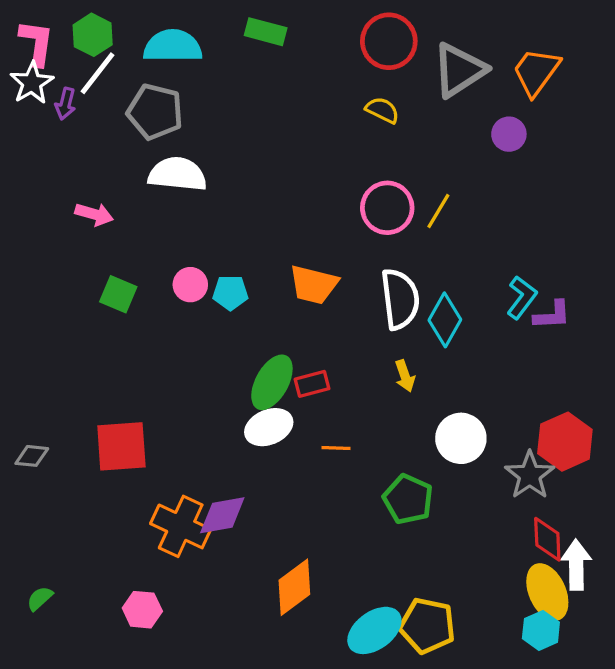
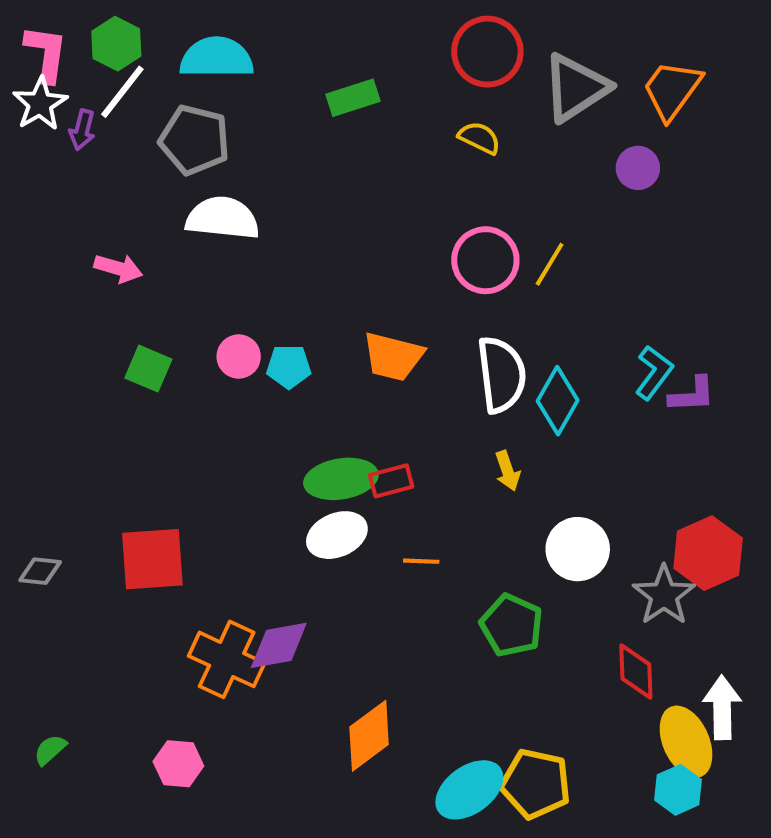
green rectangle: (266, 32) -> (353, 98), moved, turned -33
green ellipse: (272, 382) -> (341, 479), turned 52
red diamond: (547, 539) -> (636, 671), moved

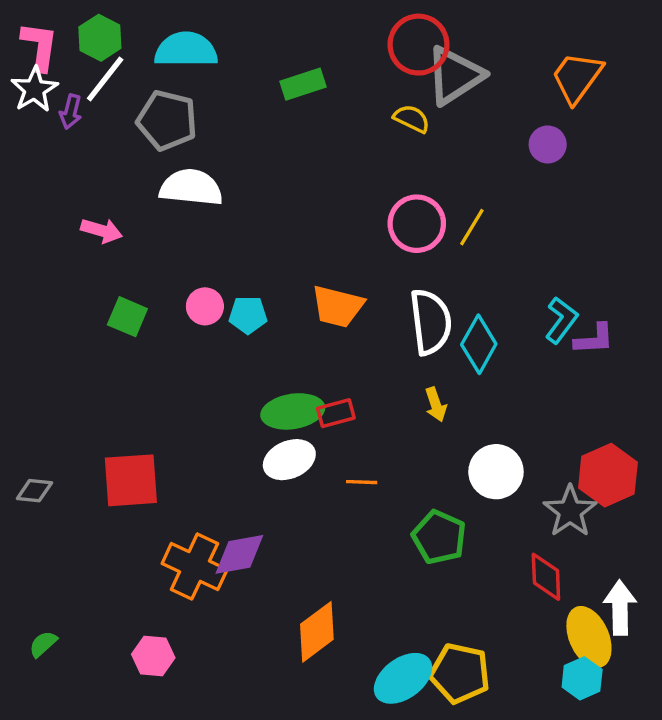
gray triangle: (576, 88) -> (455, 76), moved

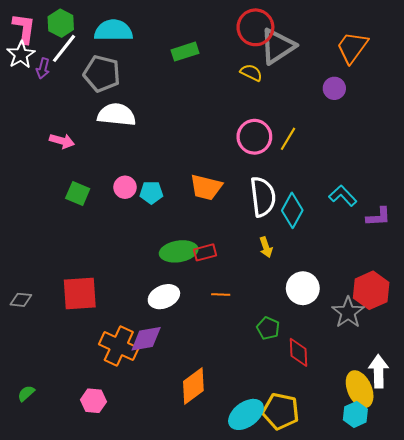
cyan L-shape: (561, 320) -> (343, 196), turned -80
purple L-shape: (594, 339) -> (379, 217), moved
white ellipse: (289, 460) -> (164, 297), moved
green pentagon: (439, 537) -> (268, 328), size x0.7
red diamond: (546, 577) -> (299, 352), moved

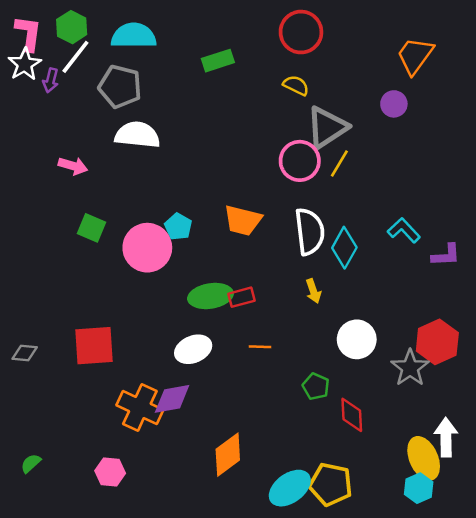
gray triangle: (278, 46) -> (327, 127), moved
pink circle: (125, 187) -> (147, 248), moved, size x1.8
cyan pentagon: (151, 192) -> (178, 227), turned 30

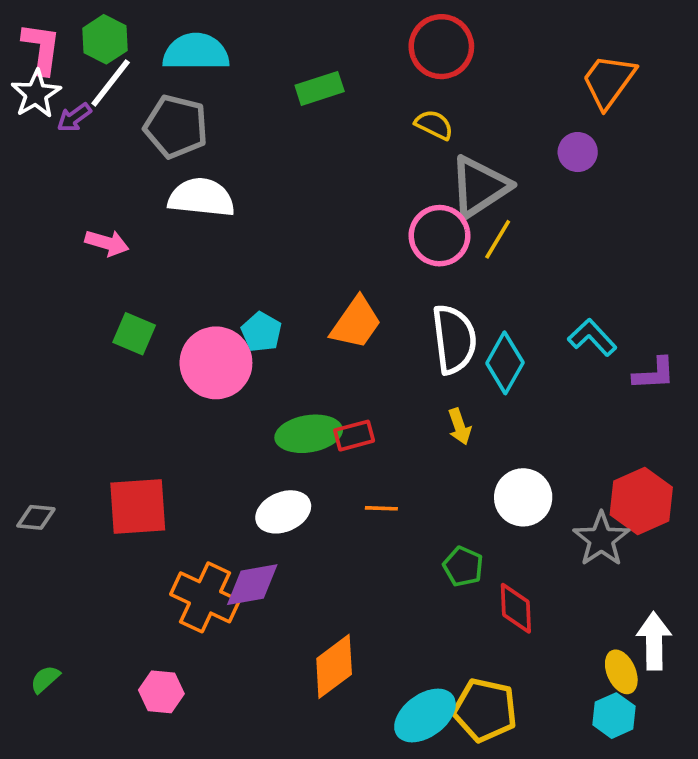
purple arrow: (51, 80) -> (74, 117), turned 40
orange trapezoid: (243, 220) -> (356, 323), turned -69
yellow ellipse: (424, 458) -> (621, 672), size x0.7

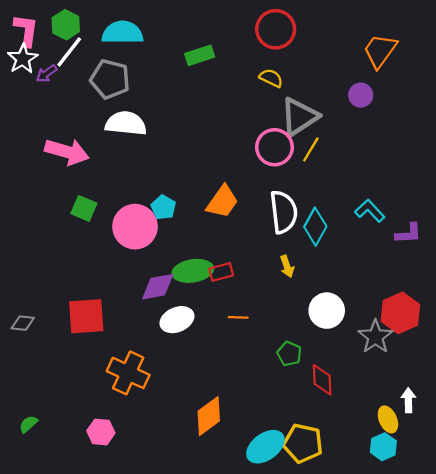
pink arrow: (107, 243) -> (67, 152), size x1.6
purple diamond: (252, 585) -> (158, 287), moved
white arrow: (654, 641) -> (408, 400), size x0.7

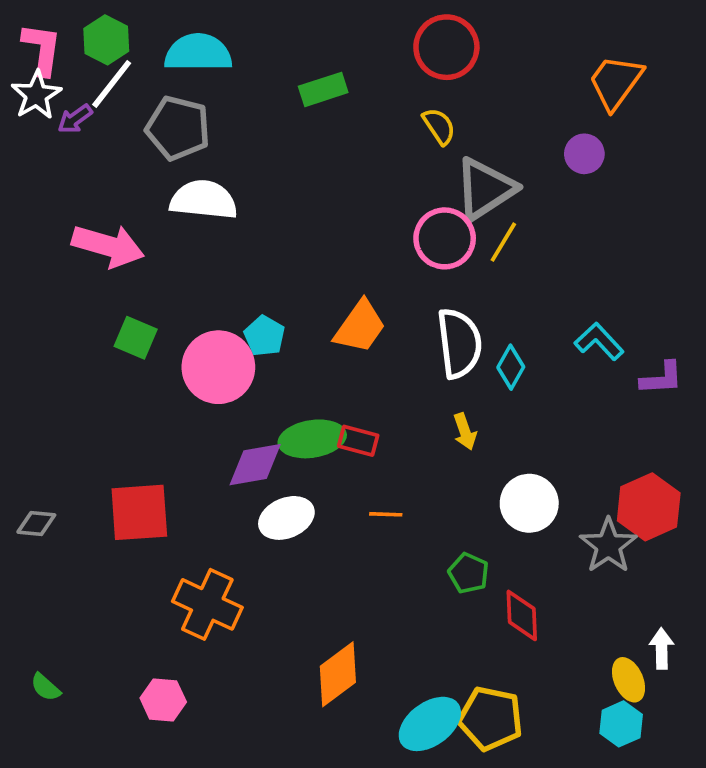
yellow semicircle: (271, 78) -> (439, 126), turned 30
cyan diamond: (315, 227) -> (511, 367), size x0.7
red rectangle: (221, 272) -> (358, 441), turned 30
green semicircle: (28, 424) -> (46, 687), turned -96

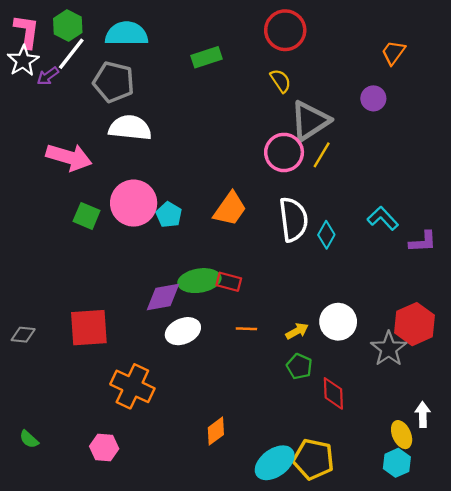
orange trapezoid: (616, 82) -> (393, 53), size x0.7
pink circle: (218, 367) -> (134, 203), moved
yellow arrow: (465, 432) -> (297, 331), moved, turned -100
orange diamond: (338, 674) -> (216, 431), size x0.7

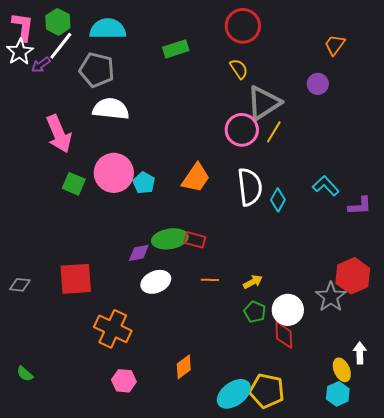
pink arrow: (69, 157) -> (59, 134), turned 51
purple diamond: (163, 297) -> (139, 253), size x0.7
white circle: (338, 322) -> (288, 310), moved
pink hexagon: (104, 447) -> (124, 381), moved

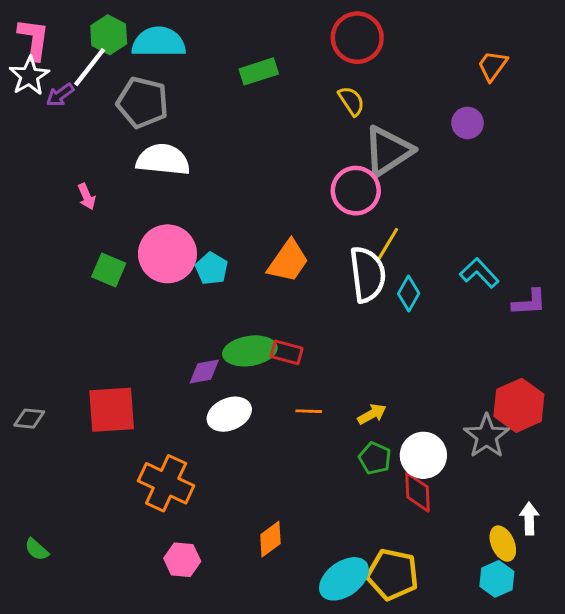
green hexagon: (58, 22) -> (109, 35), moved
yellow line: (274, 132) -> (388, 244), moved
pink arrow: (59, 134) -> (87, 196), size x0.5

